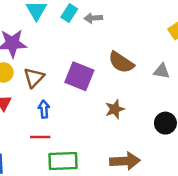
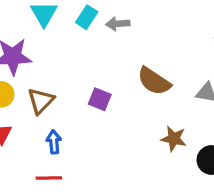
purple square: (79, 76) -> (100, 99), size x0.6
brown star: (115, 109) -> (174, 139), moved, turned 30

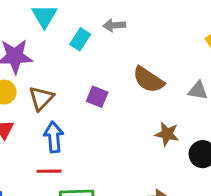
cyan rectangle: (87, 17) -> (80, 39), moved
blue arrow: (54, 142) -> (54, 137), size x1.4

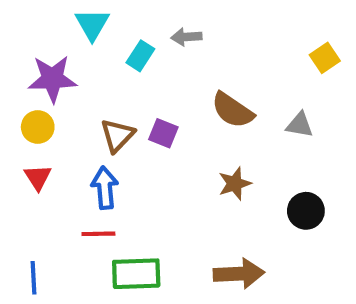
brown triangle: (41, 98) -> (117, 135), moved
brown star: (167, 134) -> (235, 184), moved, turned -30

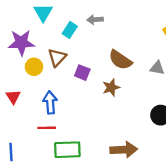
yellow circle: (38, 127) -> (34, 67), moved
brown triangle: (117, 135) -> (57, 58), moved
brown star: (235, 184) -> (111, 87), moved

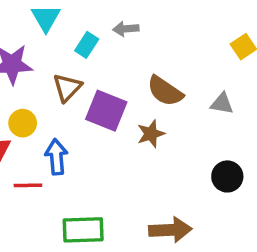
yellow circle: (34, 67) -> (23, 123), moved
purple square: (82, 73) -> (106, 111), size x1.6
red line: (47, 128) -> (28, 185), moved

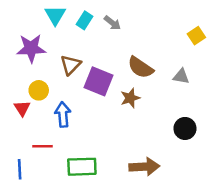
gray arrow: (126, 29) -> (112, 23), turned -138
cyan rectangle: (87, 45) -> (84, 20), moved
red line: (28, 185) -> (43, 146), moved

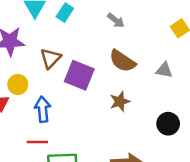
gray arrow: (112, 23) -> (116, 20), moved
brown star: (130, 98) -> (120, 101), moved
red line: (43, 146) -> (37, 142), moved

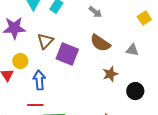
brown star: (120, 101) -> (110, 74), moved

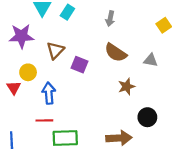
gray arrow: (95, 12) -> (110, 19), turned 64
purple square: (67, 54) -> (79, 65), size x0.7
black circle: (135, 91) -> (147, 117), moved

